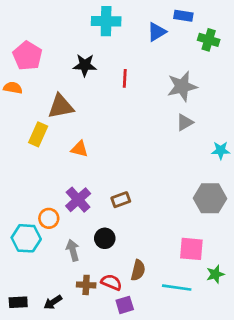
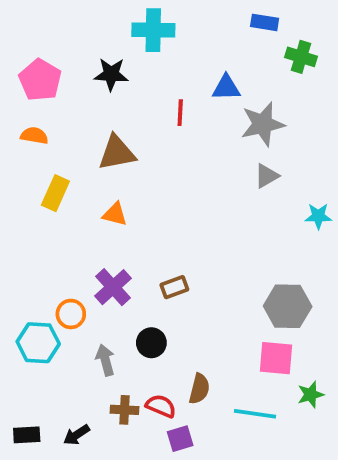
blue triangle: (157, 32) -> (226, 88), moved, turned 30
black star: (85, 65) -> (111, 74), moved
orange semicircle: (13, 88) -> (34, 136), moved
brown triangle: (61, 106) -> (117, 153), moved
gray hexagon: (210, 198) -> (288, 306), moved

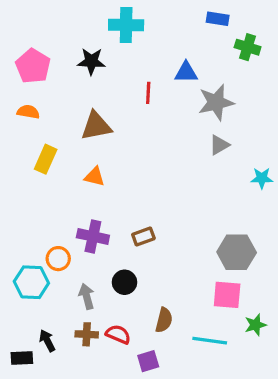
purple cross: (113, 287) -> (93, 236), turned -36
red semicircle: (161, 406) -> (118, 334), moved
brown cross: (125, 410) -> (87, 334), moved
black arrow: (77, 435) -> (47, 341), moved, turned 95

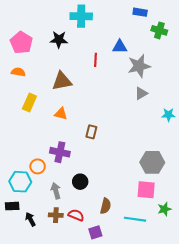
brown rectangle: (143, 236) -> (91, 132), moved, turned -56
black rectangle: (22, 358) -> (12, 206), moved

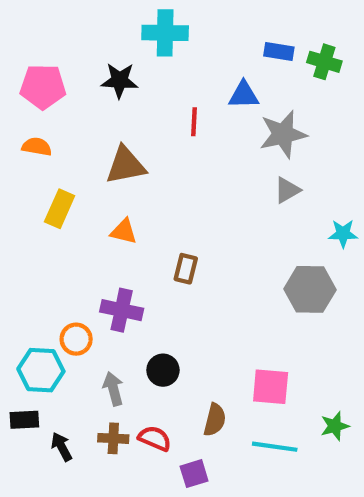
blue rectangle: (140, 12) -> (279, 51), moved
pink pentagon: (21, 43) -> (43, 87), turned -30
gray hexagon: (152, 162) -> (310, 289), moved
pink square: (146, 190) -> (271, 387), moved

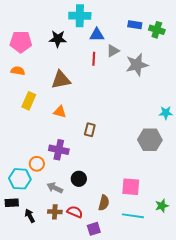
blue triangle: (244, 95) -> (97, 35), moved
gray triangle: (287, 190) -> (113, 51), moved
gray arrow: (113, 389) -> (55, 188), turned -49

